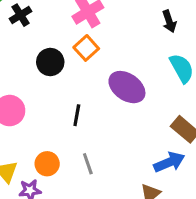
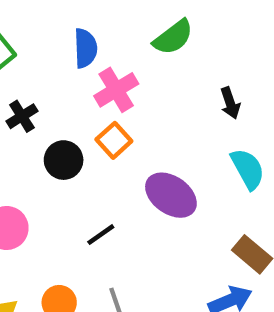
black cross: (21, 15) -> (22, 116), moved
black line: (77, 115) -> (101, 235), turned 45

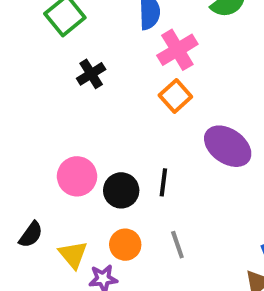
black circle: (64, 160) -> (121, 190), moved
black line: (101, 235) -> (163, 182), turned -48

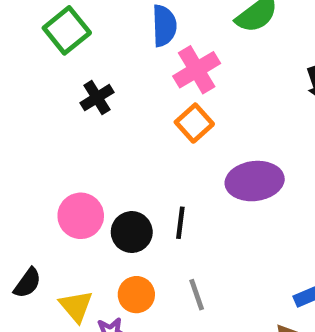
purple ellipse: (228, 146) -> (255, 181), turned -42

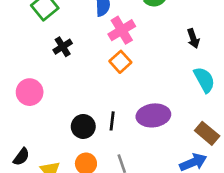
purple ellipse: (255, 181) -> (153, 115), moved
pink circle: (81, 216) -> (30, 92), moved

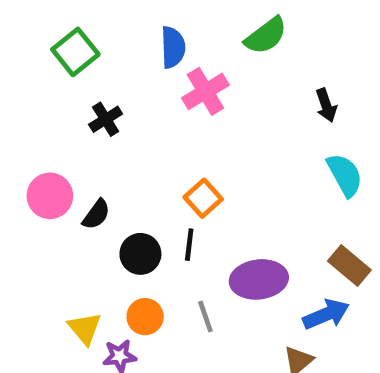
orange square: (120, 62) -> (203, 198), moved
purple ellipse: (153, 115) -> (259, 279), moved
black semicircle: (21, 157) -> (96, 214), moved

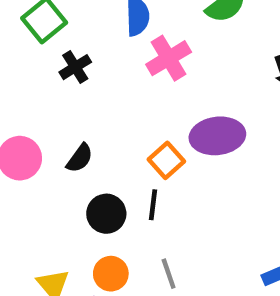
black cross: (106, 119) -> (75, 67), moved
black semicircle: (96, 214) -> (80, 158), moved
purple ellipse: (259, 279) -> (217, 136), moved

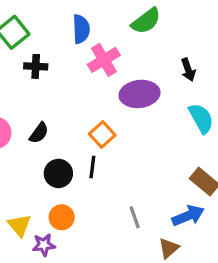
black cross: (75, 67) -> (36, 66), turned 35
purple ellipse: (217, 136) -> (139, 94), moved
gray line: (169, 274) -> (135, 217), moved

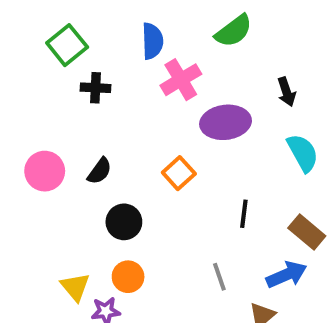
black line: (92, 167) -> (244, 214), moved

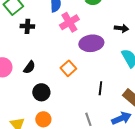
black arrow: (286, 92) -> (121, 28), turned -64

